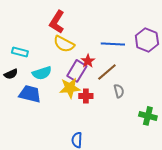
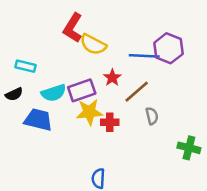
purple hexagon: (147, 40) -> (168, 48), moved
yellow semicircle: (64, 44) -> (93, 44), moved
purple rectangle: (77, 71) -> (82, 90), moved, turned 40

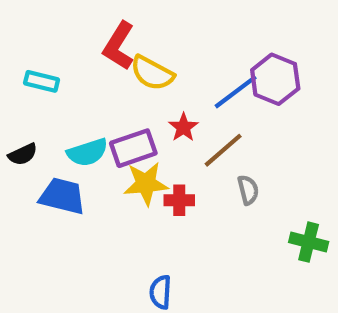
blue line: (144, 56) -> (236, 92), turned -40
cyan rectangle: (26, 66) -> (42, 81), moved

